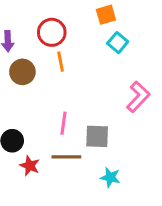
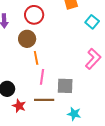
cyan square: (118, 43) -> (92, 22), moved
orange line: (61, 62) -> (36, 58), moved
brown circle: (22, 72) -> (27, 39), moved

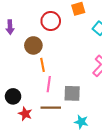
red circle: (34, 15) -> (51, 21), moved

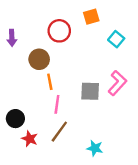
gray square: (72, 93) -> (90, 91), moved
brown line: (51, 108) -> (59, 132), turned -54

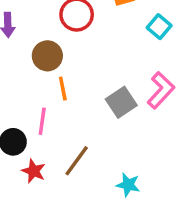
gray square: (90, 91) -> (121, 102), turned -36
pink line: (57, 104) -> (42, 121), moved

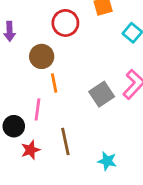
brown line: (77, 161) -> (65, 142), turned -48
red star: (34, 171) -> (31, 150), turned 30

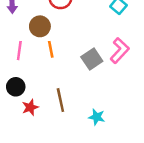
pink line: (37, 109) -> (19, 51), moved

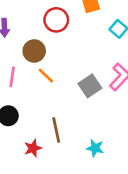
orange line: (51, 49) -> (46, 76), turned -35
red star: (30, 107) -> (33, 148), moved

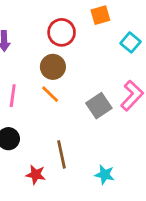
brown circle: (34, 51) -> (53, 67), moved
red star: (33, 148) -> (36, 175), turned 30

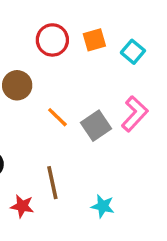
orange square: (100, 15) -> (94, 40), moved
brown circle: (53, 67) -> (17, 85), moved
orange line: (50, 94) -> (57, 117), moved

